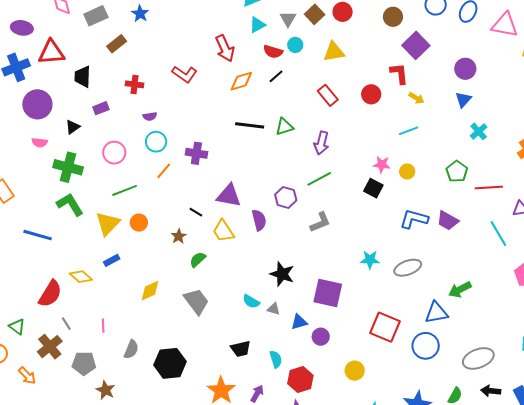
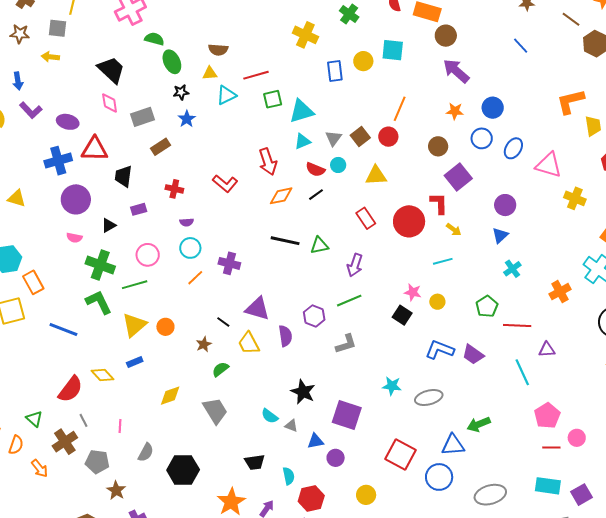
red circle: (371, 94) -> (409, 221), size x1.6
green line: (125, 190) -> (135, 285), moved

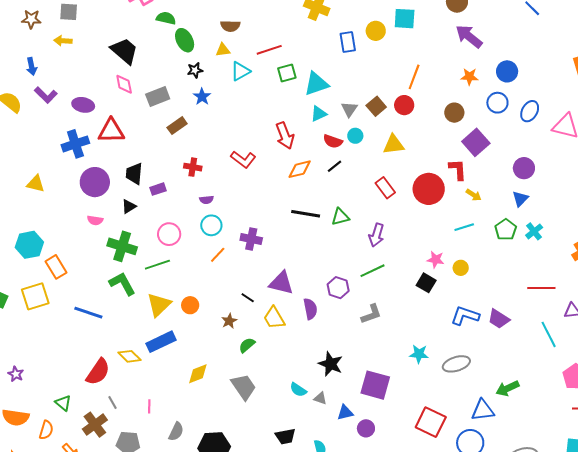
black trapezoid: (123, 176) -> (134, 174), moved
green pentagon: (487, 306) -> (506, 230), moved
blue rectangle: (135, 362) -> (161, 342), size x1.8

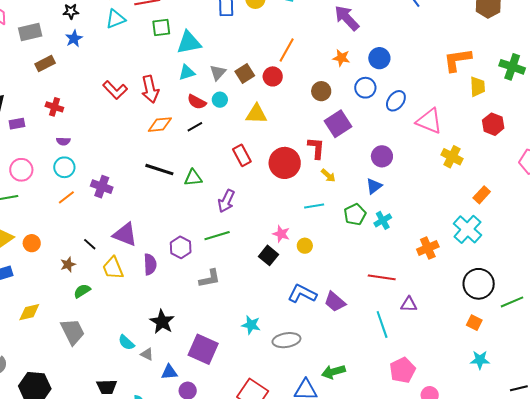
red L-shape: (243, 159) -> (115, 90), moved

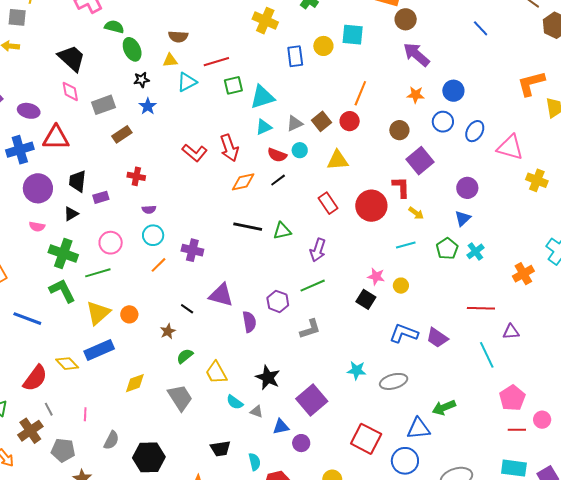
gray triangle: (218, 73) -> (295, 124), turned 30
yellow trapezoid: (113, 268) -> (216, 373), moved
purple square: (203, 349) -> (312, 400), turned 32

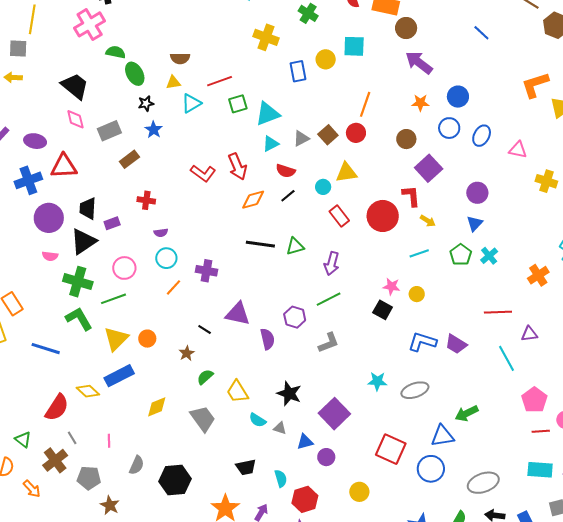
pink triangle: (510, 147) -> (518, 150), size x0.7
cyan circle: (300, 150) -> (323, 187), moved
black triangle: (71, 214) -> (83, 241), size x1.8

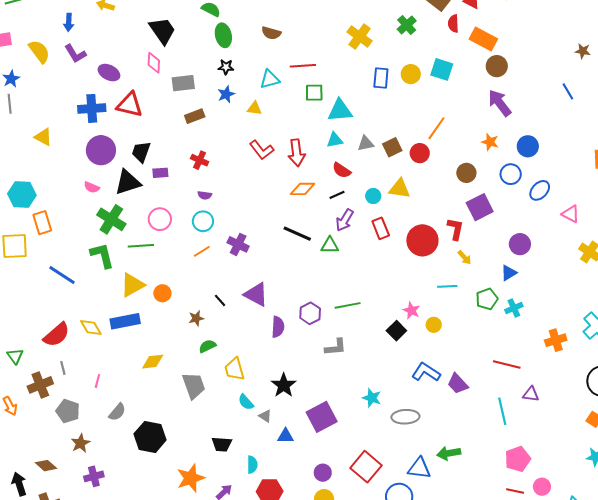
yellow triangle: (173, 83) -> (254, 108), moved
purple arrow: (332, 263) -> (345, 220), moved
purple circle: (326, 457) -> (323, 473), moved

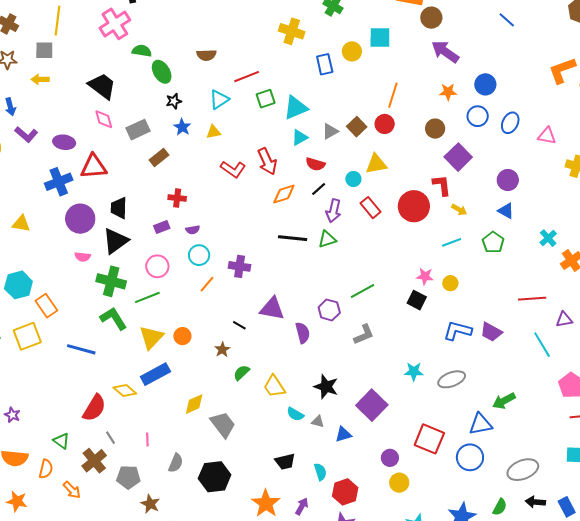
purple rectangle: (160, 173) -> (162, 227), moved
blue triangle: (509, 273) -> (506, 211), turned -42
cyan cross: (514, 308) -> (548, 238), moved
gray trapezoid: (194, 386) -> (223, 425), moved

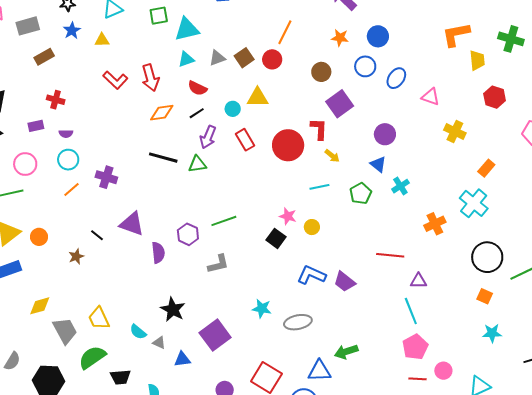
cyan cross: (548, 238) -> (400, 186), moved
cyan line: (542, 345) -> (411, 311), moved
green semicircle: (241, 373) -> (92, 357), moved, size x1.6
yellow trapezoid: (274, 386) -> (99, 318), moved

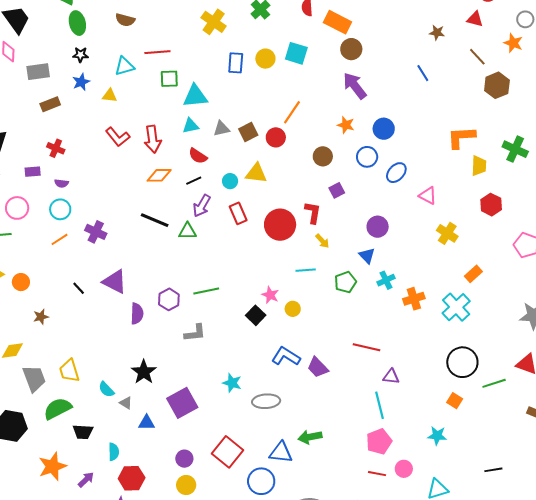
purple square: (340, 104) -> (337, 190), size x0.6
orange cross: (435, 224) -> (414, 299), moved
brown star: (76, 256) -> (41, 317), moved
cyan star: (492, 333) -> (437, 436), moved

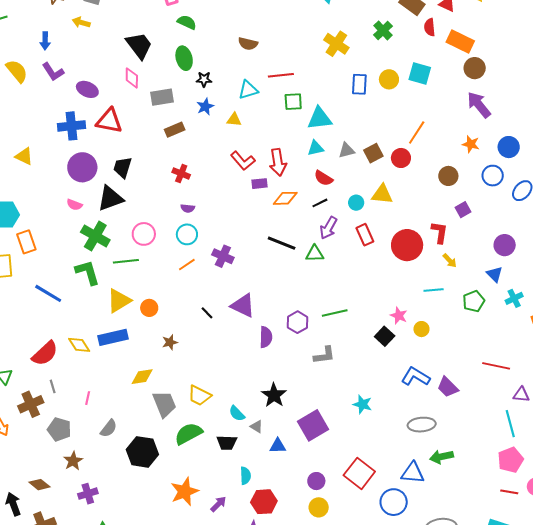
green ellipse: (77, 23) -> (184, 58), moved
purple rectangle: (33, 172) -> (260, 184), moved
yellow trapezoid: (69, 371) -> (199, 396), turned -45
gray ellipse: (266, 401) -> (422, 425), moved
black trapezoid: (83, 432) -> (227, 443), moved

